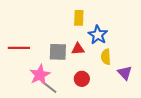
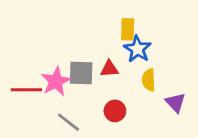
yellow rectangle: (79, 18) -> (128, 29), moved
red line: (19, 48) -> (26, 90), moved
pink star: (40, 75) -> (56, 81), moved

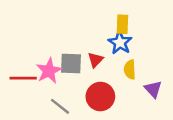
yellow rectangle: (128, 29) -> (122, 24), moved
red triangle: (109, 69) -> (95, 60), turned -42
red circle: (115, 111) -> (100, 97), size x1.5

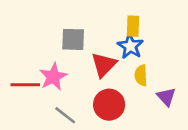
red triangle: (95, 60) -> (104, 65), size x1.5
gray square: (71, 63) -> (73, 39), moved

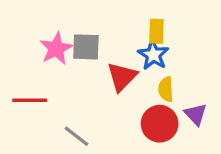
pink star: (53, 77) -> (56, 49), moved
red circle: (109, 105) -> (160, 124), moved

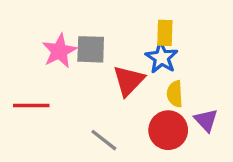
gray line: (77, 136) -> (104, 140), moved

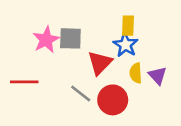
purple triangle: (206, 120) -> (158, 76), moved
red circle: (168, 130) -> (113, 100), moved
gray line: (104, 140) -> (81, 93), moved

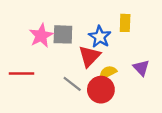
yellow rectangle: (128, 26) -> (125, 23), moved
blue star: (126, 45) -> (100, 37), moved
yellow semicircle: (136, 73) -> (108, 72), moved, turned 66

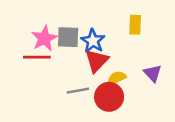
blue star: (100, 37) -> (93, 41), moved
red line: (22, 74) -> (37, 57), moved
gray line: (72, 84) -> (78, 91), turned -48

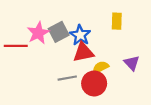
gray square: (68, 37) -> (59, 32), turned -30
red line: (37, 57) -> (16, 46), moved
red triangle: (97, 61) -> (83, 52), turned 35

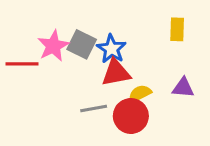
yellow rectangle: (117, 21) -> (177, 29), moved
gray square: (59, 32) -> (82, 44), turned -36
purple triangle: (132, 63) -> (183, 88), turned -42

